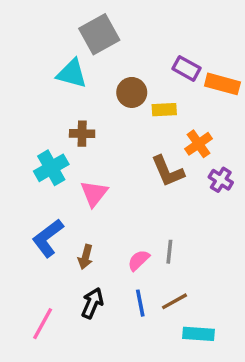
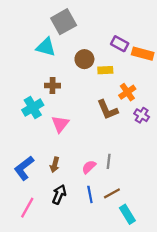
blue L-shape: (48, 238) -> (24, 168), moved
cyan rectangle: (199, 334) -> (127, 214), turned 54

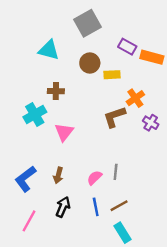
gray square: (64, 22) -> (87, 23), moved
brown L-shape: (108, 110) -> (114, 117), turned 95
cyan rectangle: (127, 214) -> (123, 233), moved

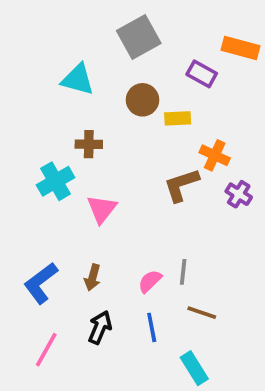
orange rectangle: (152, 57) -> (241, 48), moved
orange cross: (135, 98) -> (215, 155), turned -30
brown line: (119, 206) -> (202, 313), moved, turned 48

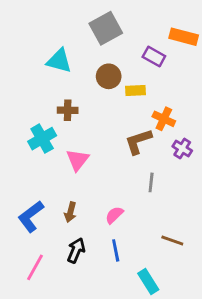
gray line: (183, 272) -> (151, 182), moved
brown line: (202, 313) -> (172, 240), moved

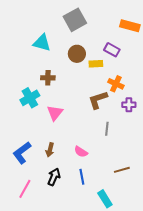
purple rectangle: (154, 57) -> (112, 50), moved
purple cross: (182, 148) -> (129, 105), turned -32
pink semicircle: (114, 215) -> (81, 152), turned -104
brown line: (172, 240) -> (122, 170), turned -35

